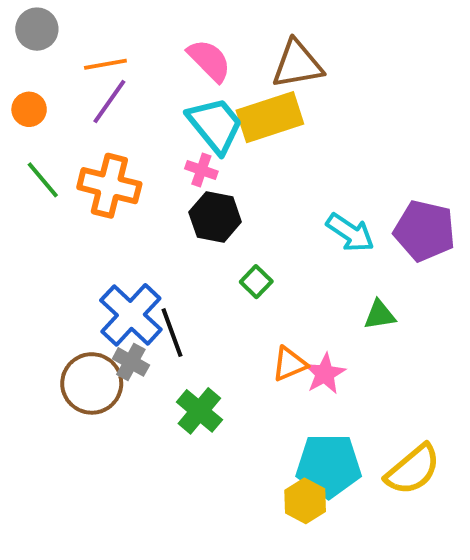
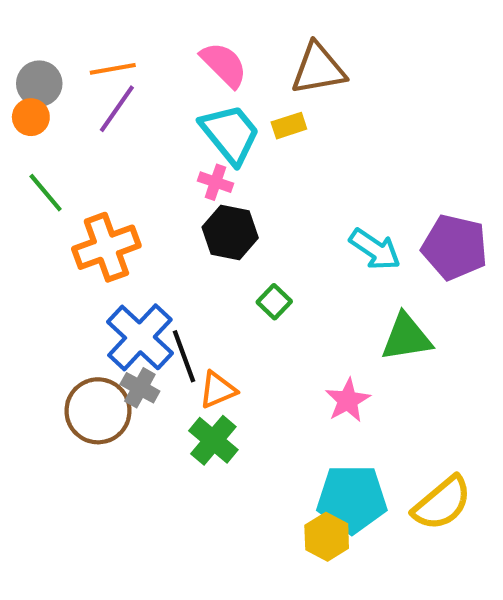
gray circle: (37, 29) -> (39, 84), moved
yellow rectangle: (270, 117) -> (289, 126), size x0.5
orange cross: (109, 186) -> (106, 247), moved, turned -34
green triangle: (380, 315) -> (406, 337), size x1.5
orange triangle: (289, 364) -> (218, 390), moved

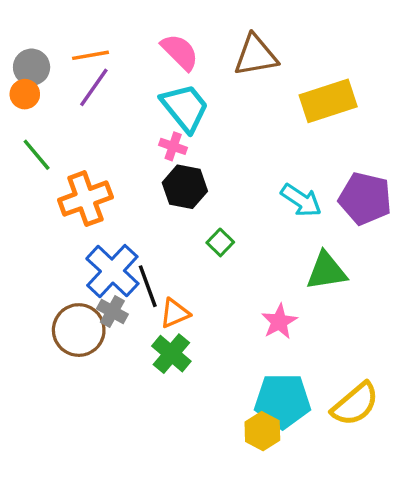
yellow rectangle: (289, 126) -> (328, 101), moved, size x2.0

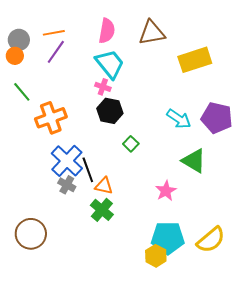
pink semicircle: (180, 52) -> (107, 31), turned 55
green triangle: (326, 271) -> (194, 161), turned 40
orange triangle: (175, 313) -> (104, 186), turned 36
brown circle: (79, 330) -> (31, 234), moved

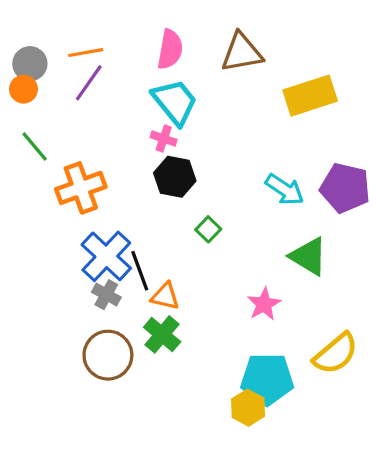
brown circle: (31, 234) -> (108, 355), moved
yellow semicircle: (211, 240) -> (336, 354), moved

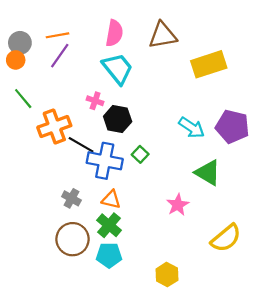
pink cross: (164, 139) -> (95, 101), moved
blue cross: (106, 256) -> (105, 161), moved, turned -32
black line: (140, 271) -> (81, 145), moved, turned -40
cyan pentagon: (267, 379) -> (109, 255), moved, size x0.7

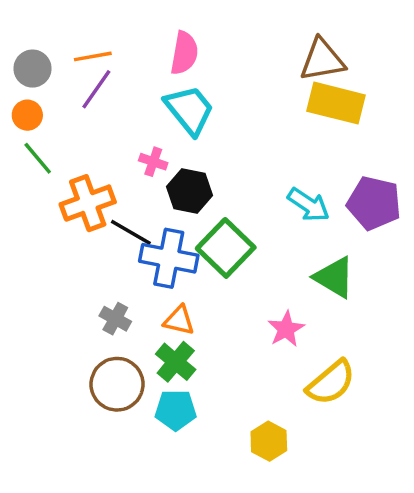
brown triangle: (163, 35) -> (322, 60), moved
orange circle: (16, 60) -> (27, 115), moved
yellow rectangle: (209, 64) -> (336, 103), turned 32
green square: (140, 154) -> (226, 248), size x2.0
yellow semicircle: (226, 238) -> (331, 382), moved

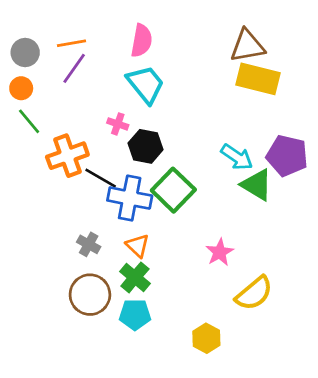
green triangle: (334, 277) -> (257, 185), moved
orange triangle: (179, 320) -> (138, 246), turned 30

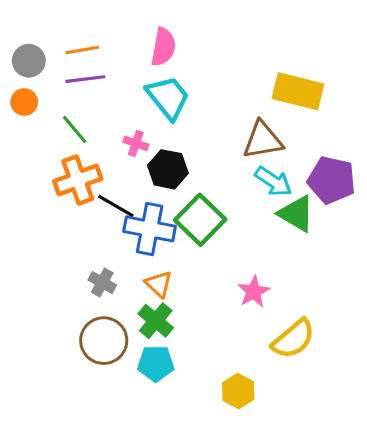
brown triangle: (247, 46) -> (263, 140), moved
purple line: (74, 68) -> (85, 79), turned 48
green line: (29, 121) -> (75, 130), moved

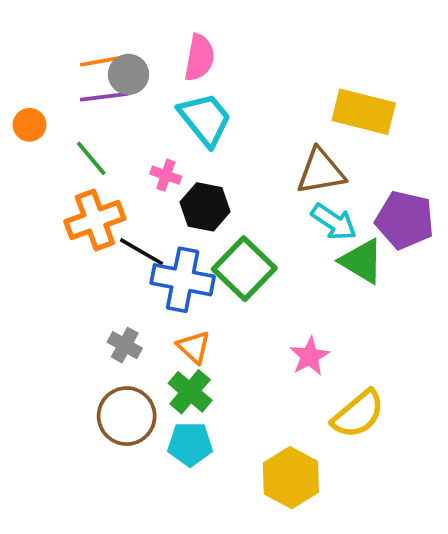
gray circle: (29, 61) -> (128, 74), moved
yellow hexagon: (238, 391) -> (291, 478), size x1.4

